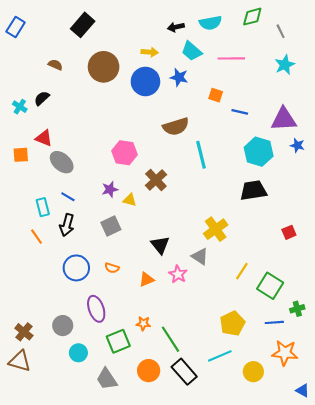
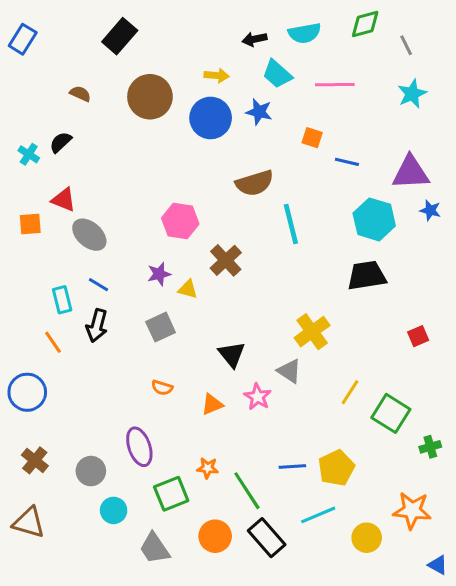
blue circle: (76, 268) -> (27, 392), moved
blue line: (274, 322) -> (292, 466), moved
brown cross: (24, 332) -> (35, 460), moved

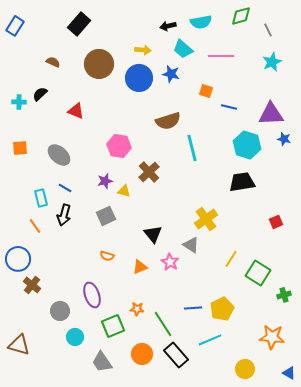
cyan cross: (29, 154) -> (19, 102), turned -32
red triangle: (64, 200) -> (76, 111), moved
brown cross: (35, 460) -> (32, 285), moved
yellow circle: (367, 538) -> (245, 369), moved

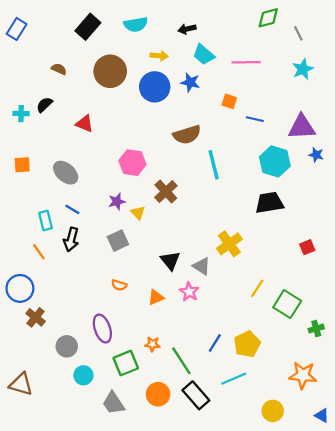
cyan semicircle: (201, 22) -> (136, 24), moved
yellow triangle: (124, 191) -> (138, 213), turned 32
gray triangle: (191, 245) -> (201, 266), moved
blue line: (193, 308) -> (215, 343), turned -54

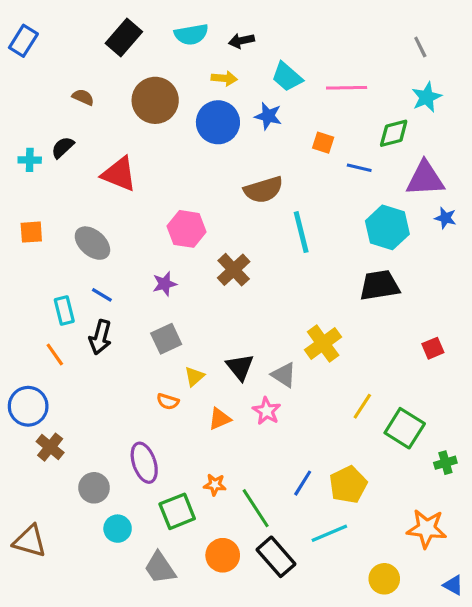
green diamond: (268, 18) -> (394, 133), moved
black arrow: (187, 29) -> (241, 41), moved
red triangle: (85, 124) -> (119, 174), size x1.4
yellow triangle: (138, 213) -> (194, 376), moved, turned 32

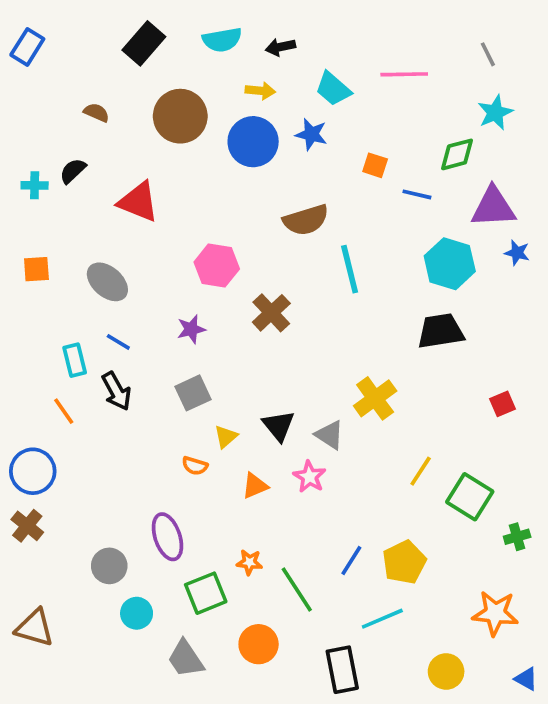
pink line: (347, 88) -> (404, 74), moved
black arrow: (100, 337) -> (117, 391), turned -44
brown cross: (50, 447) -> (27, 526), moved
black rectangle: (276, 557) -> (342, 670), moved, turned 30

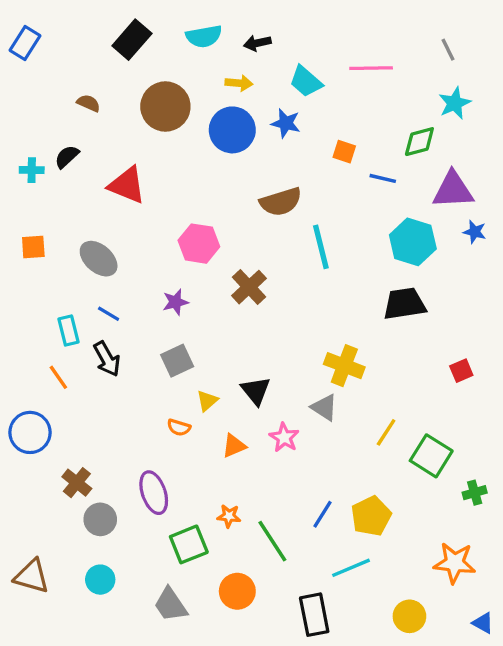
yellow cross: (375, 398) -> (344, 366), turned -33
gray triangle: (330, 435) -> (324, 407), moved
brown cross: (27, 526) -> (77, 483), moved
cyan circle: (137, 613) -> (100, 580), moved

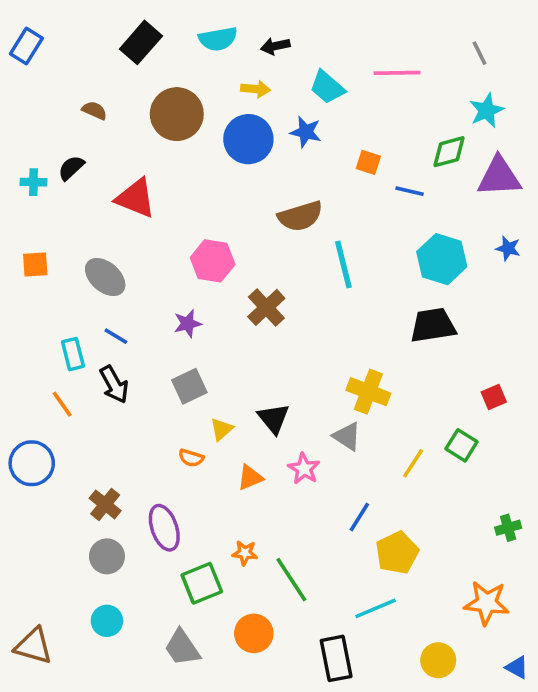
purple triangle: (453, 190) -> (499, 177), moved
green square: (431, 456) -> (462, 445), moved, size x0.7
brown cross: (77, 483) -> (105, 504), moved
blue line: (323, 514) -> (359, 517), moved
brown triangle: (32, 576) -> (34, 646), moved

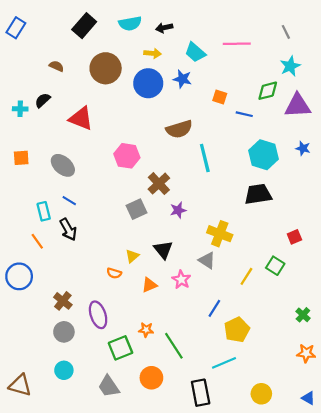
purple star: (188, 324) -> (178, 210), moved
gray square: (189, 386) -> (136, 209), moved
green cross: (508, 528) -> (303, 315), turned -32
orange star: (487, 603) -> (306, 353), moved, size x0.7

